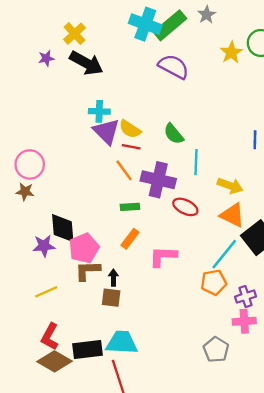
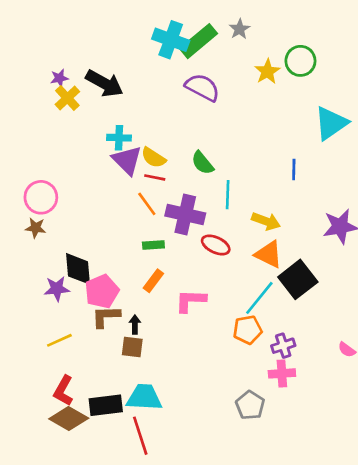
yellow cross: (75, 34) -> (67, 98), moved

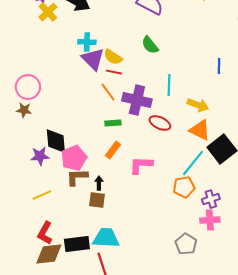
green semicircle: (202, 163) -> (150, 45), moved
brown diamond: (69, 418) -> (49, 254), turned -36

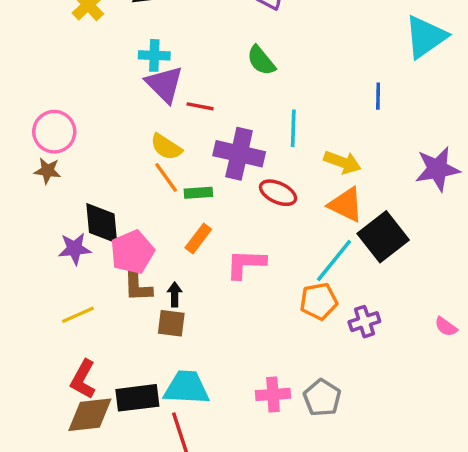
yellow semicircle: (113, 57) -> (166, 147), moved
orange line: (108, 92) -> (166, 177), moved
brown L-shape: (77, 177) -> (137, 284), turned -90
pink cross: (210, 220) -> (273, 394), moved

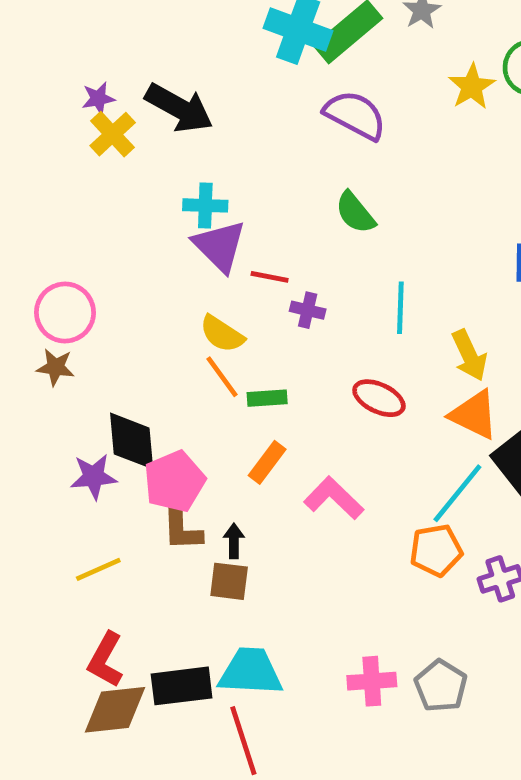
purple cross: (239, 154) -> (308, 310), moved, size x0.5
yellow arrow: (342, 162) -> (469, 355), turned 45
pink L-shape: (246, 264) -> (334, 498), turned 42

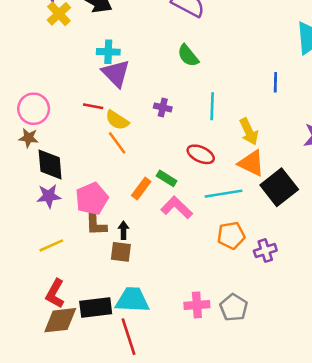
red line: (270, 277) -> (93, 106), moved
green rectangle: (267, 398) -> (167, 178), moved, turned 36
black diamond: (132, 441) -> (50, 164), moved
cyan line: (457, 493) -> (224, 194), moved, turned 42

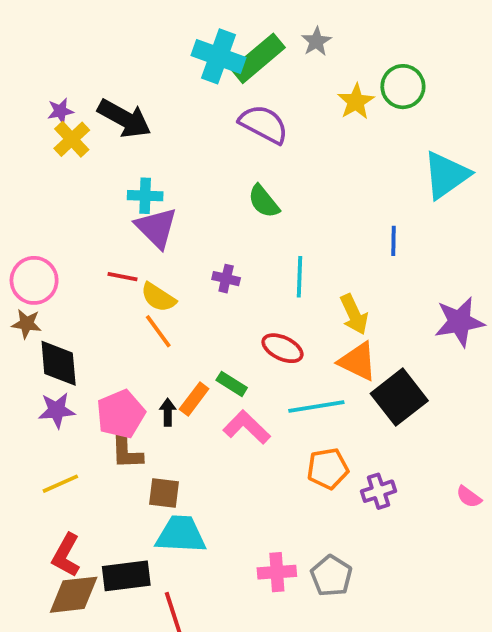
black arrow: (123, 230) -> (168, 412), moved
cyan trapezoid: (132, 300) -> (181, 534), moved

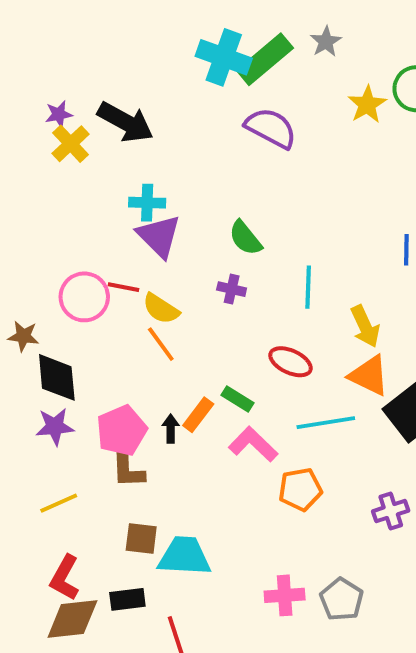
green semicircle: (264, 201) -> (245, 238), moved
pink circle: (34, 280) -> (84, 297), moved
orange pentagon: (328, 469) -> (300, 489), moved
brown square: (164, 493) -> (141, 538), moved
black rectangle: (126, 576) -> (127, 599), size x0.7

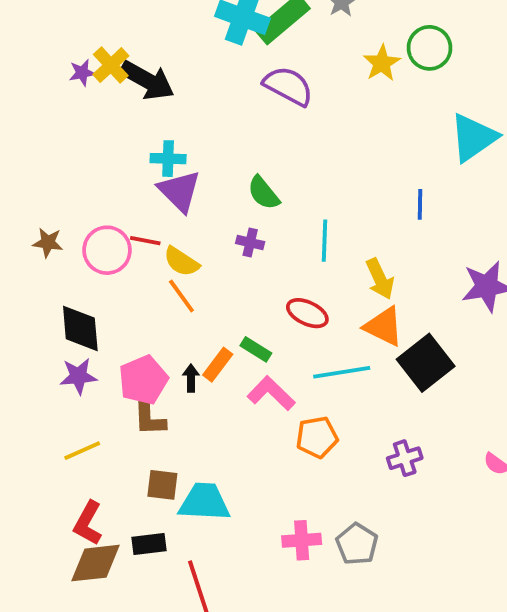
yellow cross: (71, 144) -> (111, 65), moved
brown star: (23, 336) -> (48, 243), moved

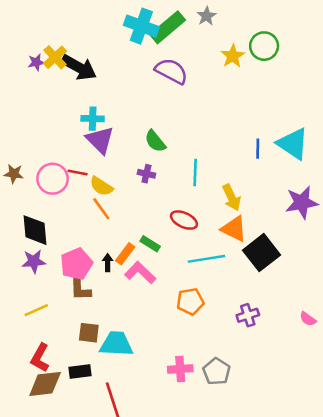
cyan triangle: (473, 138) -> (293, 144), moved, turned -51
pink L-shape: (271, 393) -> (140, 273), moved

